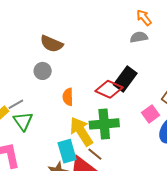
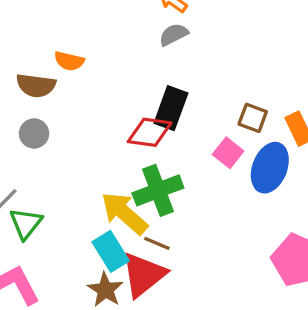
orange semicircle: (68, 97) -> (69, 61), moved, turned -60
green triangle: (23, 121) -> (26, 223), turned 30

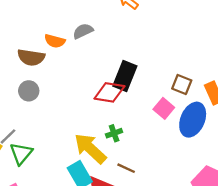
gray semicircle: (174, 34) -> (83, 31), moved
green cross: (158, 190) -> (114, 133), size x0.5
brown line: (157, 243) -> (126, 168), moved

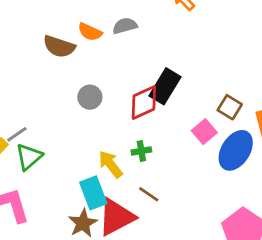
gray circle: (29, 91) -> (90, 97), moved
red diamond: (109, 92) -> (144, 103), turned -44
yellow arrow: (90, 148) -> (111, 164), size x0.7

